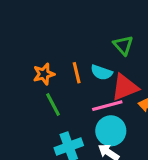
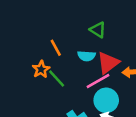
orange line: (77, 73) -> (56, 48), moved
green line: (53, 104) -> (57, 78), moved

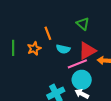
cyan semicircle: (86, 56) -> (63, 49), moved
green line: (57, 78) -> (13, 48), moved, turned 35

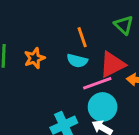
green triangle: (83, 24) -> (124, 25), moved
orange line: (48, 33) -> (82, 37), moved

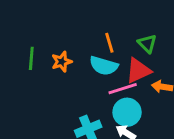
green triangle: (124, 25) -> (147, 44), moved
cyan semicircle: (77, 61) -> (104, 66), size x1.4

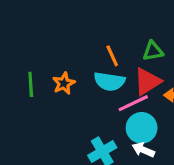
green triangle: (147, 44) -> (153, 51), turned -48

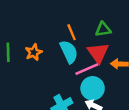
cyan semicircle: (109, 81) -> (69, 52), turned -125
red triangle: (147, 82) -> (98, 53), turned -35

